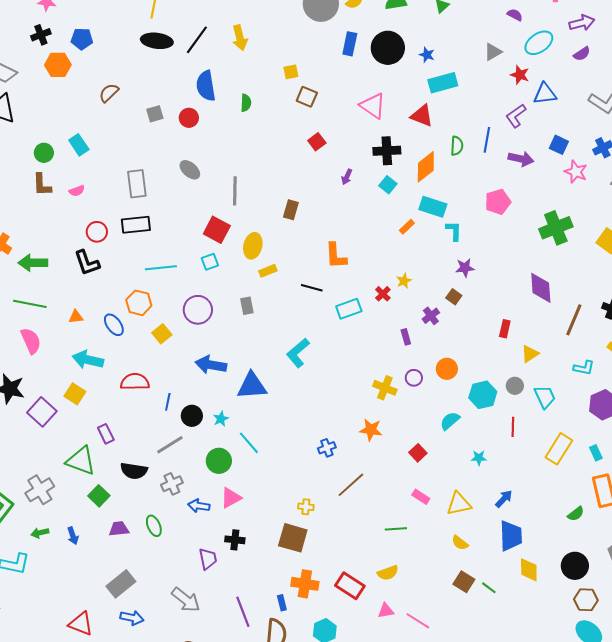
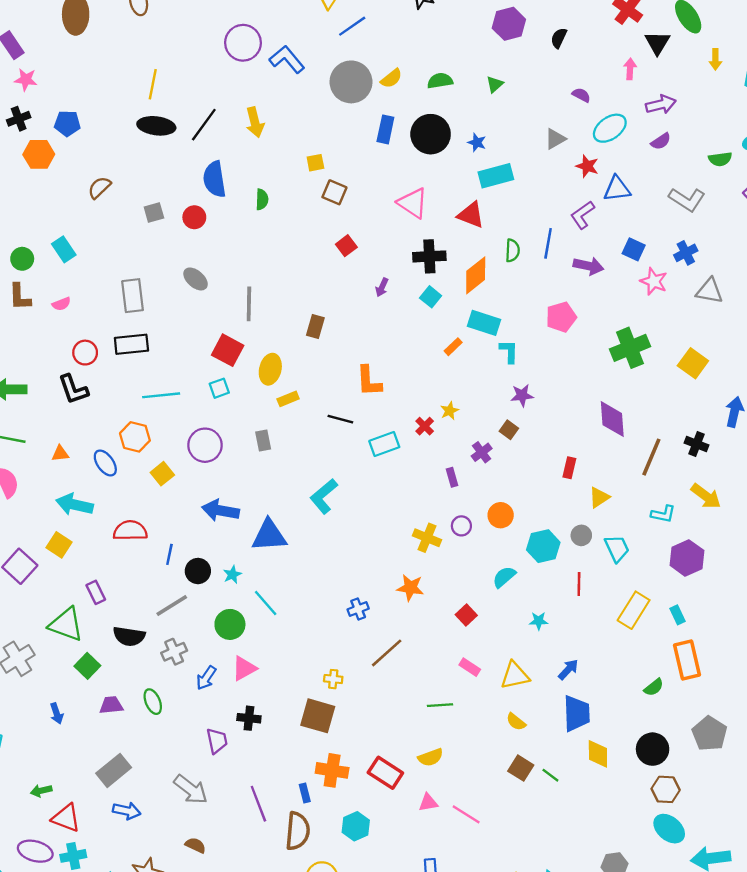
blue arrow: (199, 506) -> (206, 678), turned -65
green arrow: (40, 533) -> (41, 791), moved

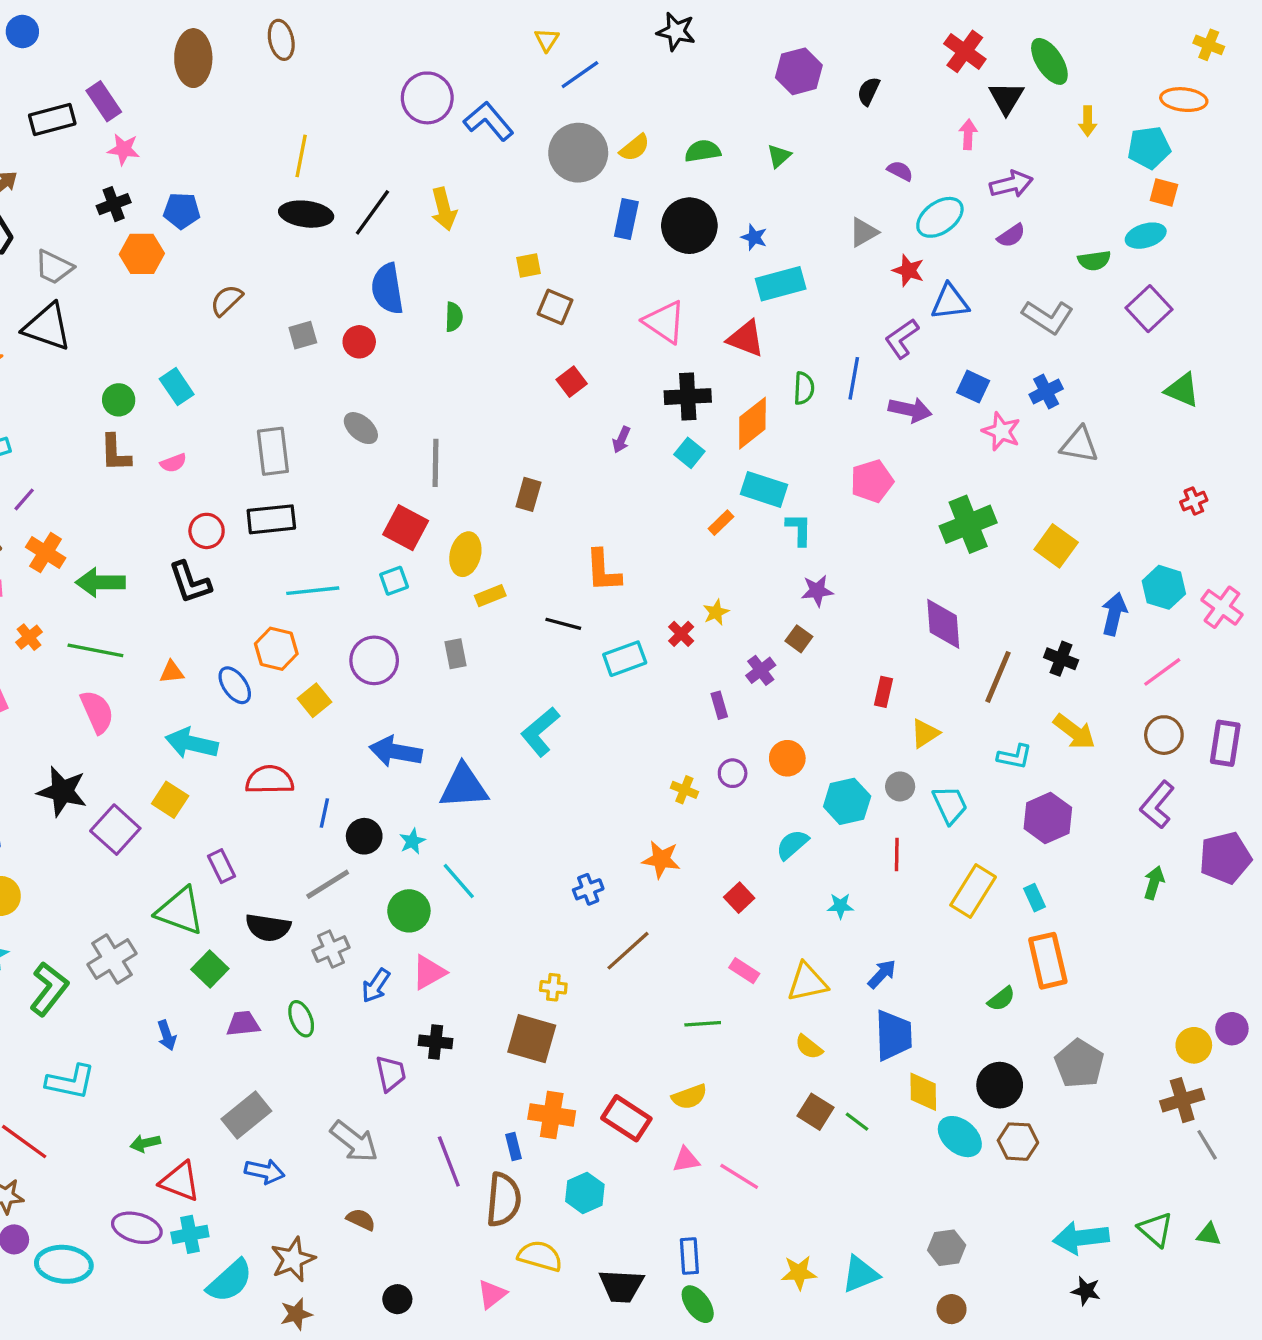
yellow cross: (427, 538) -> (684, 790), size x0.7
cyan ellipse: (669, 829) -> (960, 1137), moved

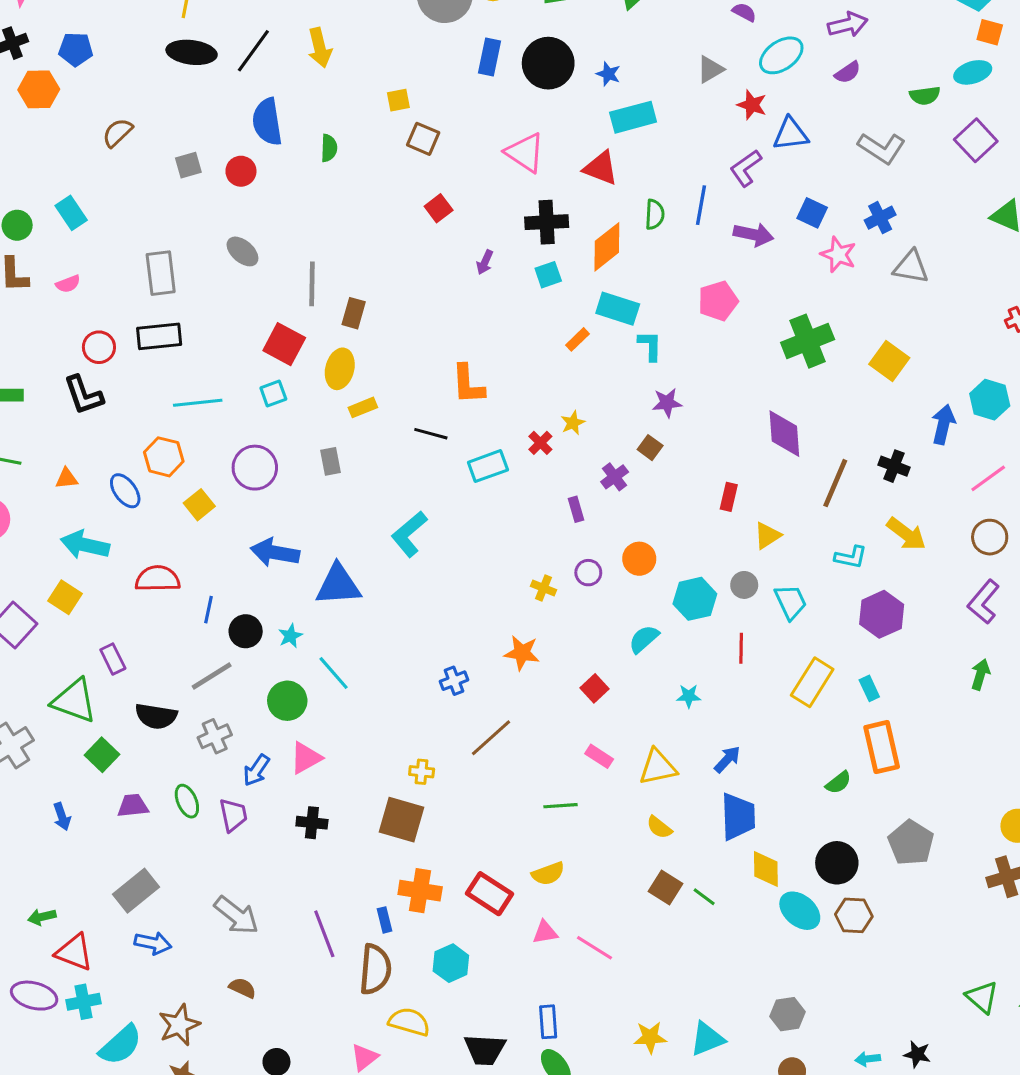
cyan square: (689, 453) -> (548, 275), turned 32
brown rectangle: (528, 494) -> (354, 313), moved
purple trapezoid: (391, 1074) -> (233, 815), moved
cyan arrow: (1081, 1238) -> (868, 1059), moved, size x0.5

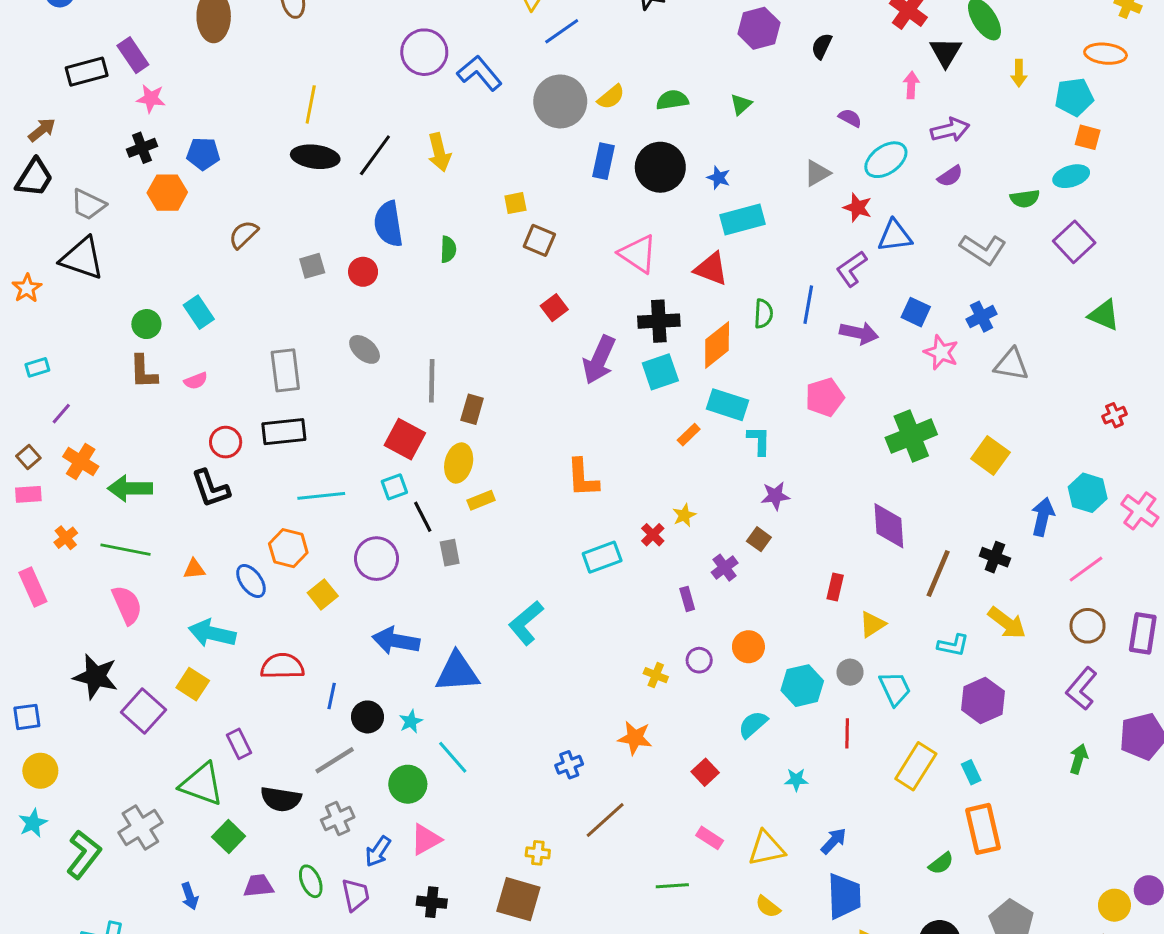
purple arrow: (485, 262) -> (599, 360), size x2.0
cyan square: (548, 275) -> (660, 372), size x1.4
black line: (431, 434) -> (423, 517), moved, turned 48

